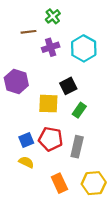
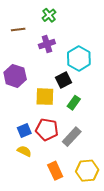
brown line: (29, 32) -> (18, 30), moved
cyan hexagon: (84, 48) -> (79, 58), moved
gray rectangle: (77, 147) -> (72, 137), turned 30

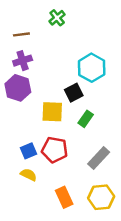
purple cross: (47, 44) -> (23, 61), moved
gray rectangle: (72, 137) -> (99, 158), moved

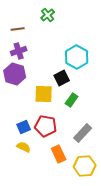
orange rectangle: (64, 197) -> (59, 154), moved

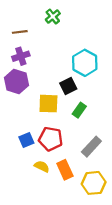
yellow semicircle: (24, 147) -> (42, 166), moved

